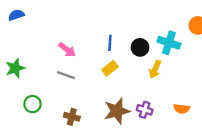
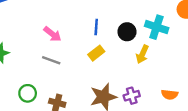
green circle: (32, 104) -> (28, 93), moved
purple cross: (145, 110) -> (132, 96), turned -35

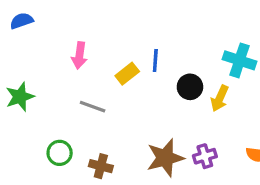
black circle: (127, 32) -> (190, 87), moved
pink arrow: (52, 34) -> (79, 55), moved, turned 60
yellow rectangle: (96, 53) -> (127, 74), moved

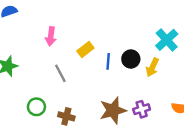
blue line: (155, 60) -> (108, 61), moved
cyan cross: (240, 60) -> (167, 40), turned 30
gray line: (93, 107) -> (60, 73), turned 42

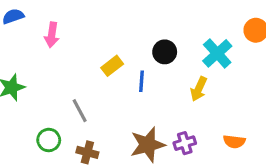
pink arrow: (51, 36) -> (52, 35), moved
black circle: (131, 59) -> (165, 52), moved
gray line: (60, 73) -> (80, 111), moved

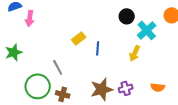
pink arrow: (52, 35) -> (30, 18), moved
black circle: (165, 52) -> (127, 16), moved
green circle: (49, 140) -> (38, 86), size x1.6

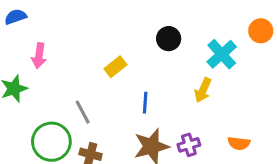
black circle: (127, 16) -> (169, 39), moved
pink arrow: (30, 18) -> (39, 56), moved
blue line: (98, 48) -> (145, 103), moved

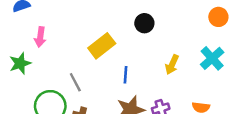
cyan cross: (222, 54) -> (212, 58), moved
yellow rectangle: (115, 67) -> (102, 46), size x1.5

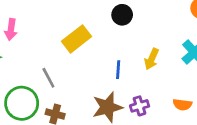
blue line: (126, 75) -> (118, 70), moved

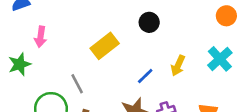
blue line: (118, 70) -> (145, 76), turned 42

